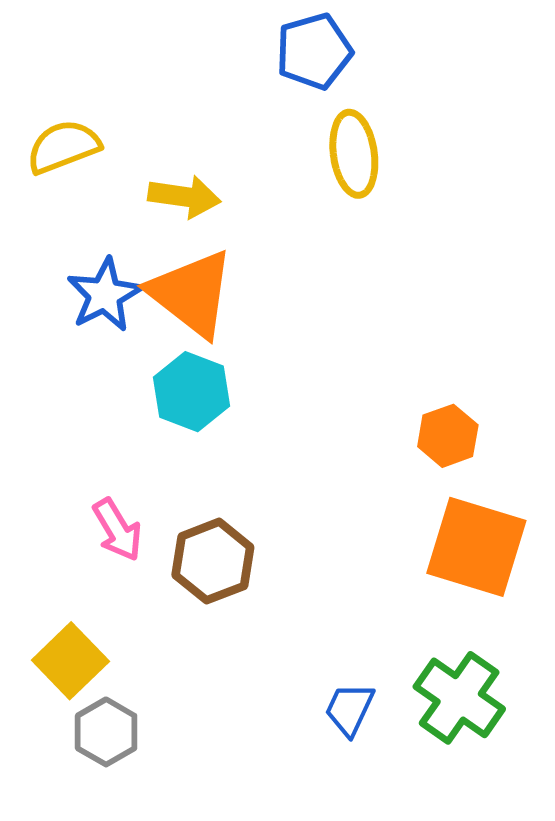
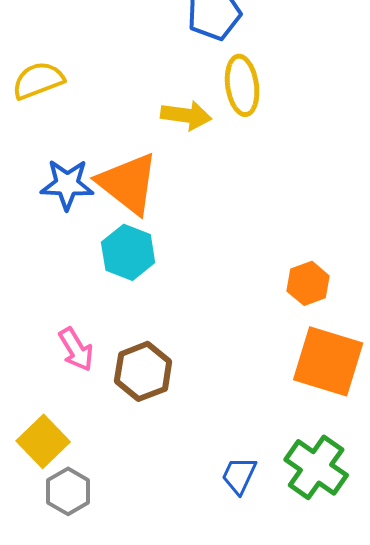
yellow arrow: (184, 197) -> (186, 115), moved
blue star: (105, 295) -> (67, 184), turned 30

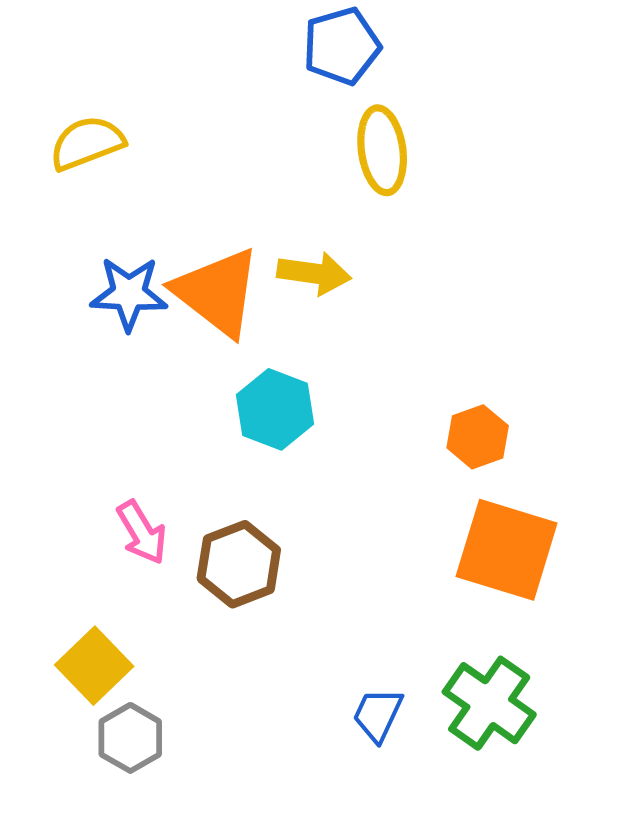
yellow arrow: (186, 115) -> (314, 273), moved
cyan hexagon: (128, 252) -> (275, 409), moved

